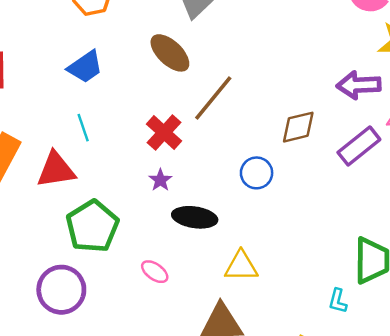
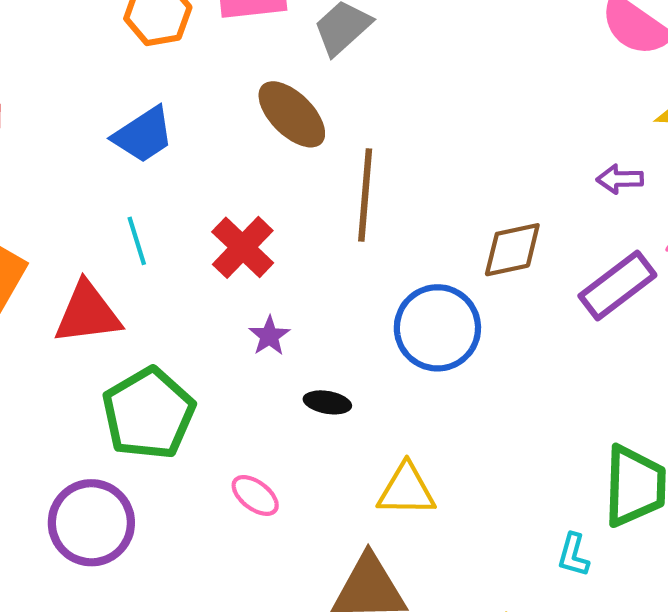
purple arrow: (359, 85) -> (620, 179), size x0.6
brown line: (213, 98) -> (365, 195), turned -36
red cross: (164, 133) -> (243, 247), moved
blue circle: (257, 173) -> (437, 328), size x1.5
black ellipse: (195, 217) -> (327, 402), size x0.6

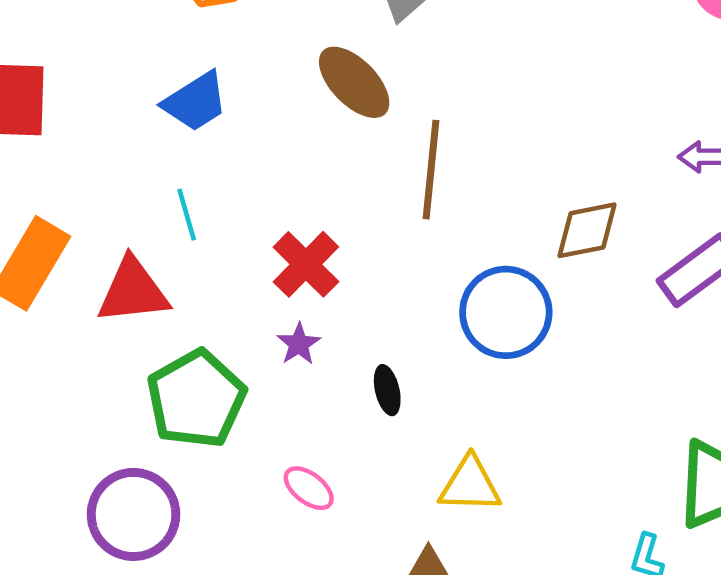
red cross: (243, 247) -> (306, 264), moved
purple star: (269, 336) -> (299, 344), moved
black ellipse: (327, 402) -> (387, 390), turned 66

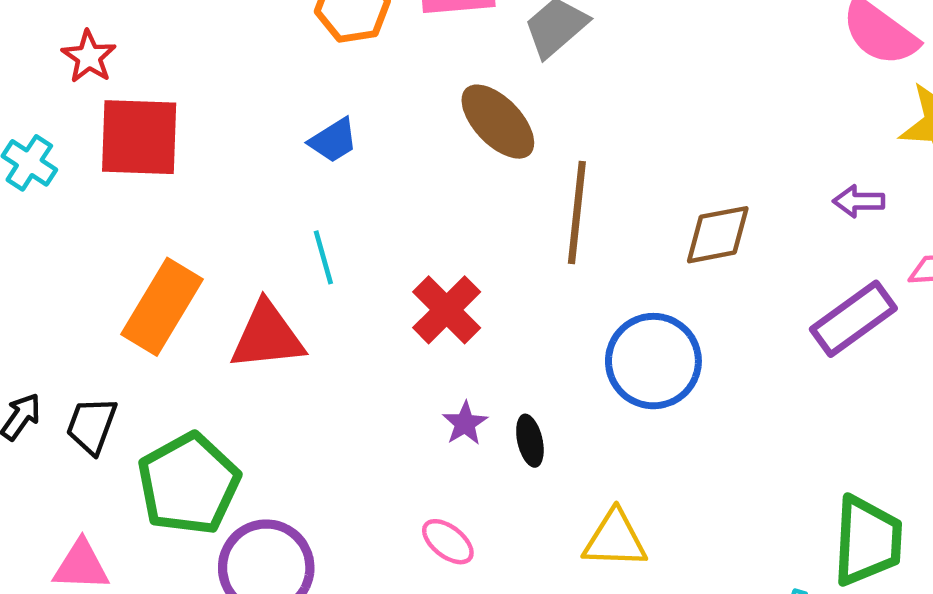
blue trapezoid: (195, 102) -> (333, 140), size x0.7
brown diamond: (587, 230) -> (718, 235), moved
purple star: (299, 344) -> (465, 423), moved
green pentagon: (196, 399) -> (189, 484), moved

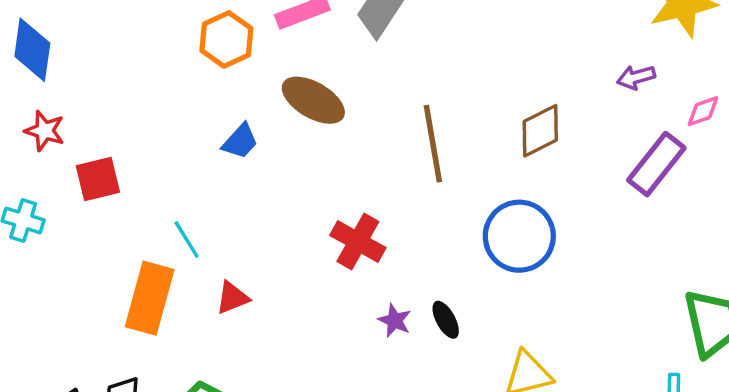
brown ellipse: (498, 122) -> (313, 100), moved
red square: (139, 137) -> (98, 179), size x0.7
cyan line: (323, 257) -> (187, 239), moved
red triangle: (267, 336) -> (232, 298), size x0.6

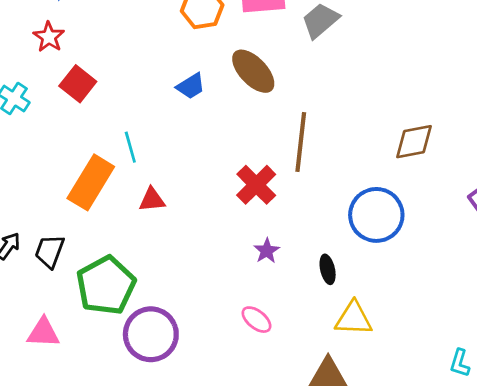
brown line: (433, 144) -> (301, 142), moved
red square: (98, 179) -> (78, 84), turned 36
black ellipse: (446, 320) -> (328, 269), moved

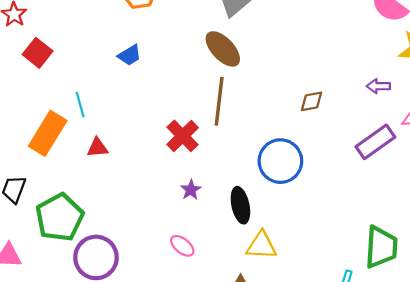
brown ellipse: (253, 71) -> (223, 49), moved
brown diamond: (414, 142) -> (311, 101), size x0.7
black ellipse: (328, 269) -> (240, 205), size x1.5

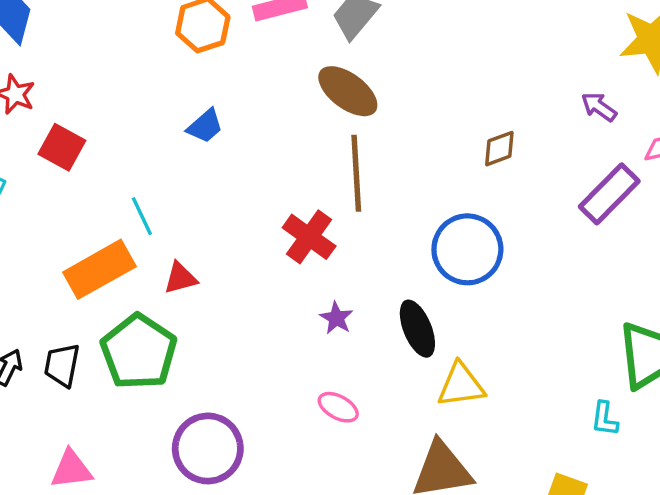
purple arrow: (378, 86) -> (599, 107), turned 45
orange rectangle: (48, 133) -> (99, 269), turned 39
green pentagon: (60, 217) -> (139, 352), moved

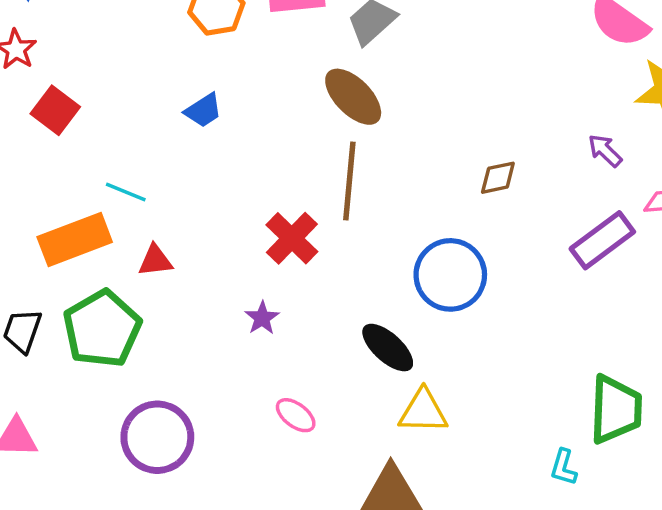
cyan line: (142, 216) -> (126, 192), turned -51
purple star: (336, 318) -> (262, 318), moved
black ellipse: (417, 329) -> (388, 348), turned -34

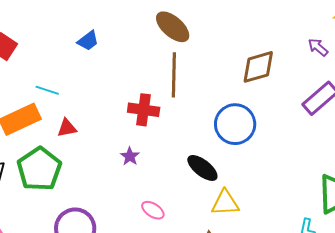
brown diamond: (498, 178) -> (258, 67), size x1.6
red cross: (292, 238) -> (144, 110), turned -32

